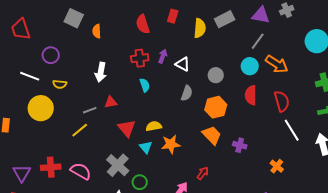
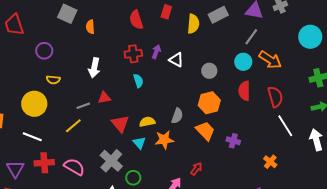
white line: (30, 76) -> (32, 137), moved
gray semicircle: (187, 93) -> (177, 116), moved

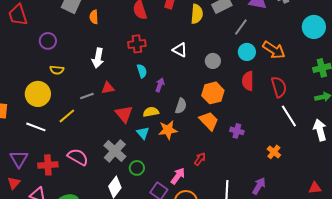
gray line: (251, 37) -> (241, 27), moved
purple arrow: (156, 52) -> (160, 85), moved
yellow line: (73, 126) -> (67, 116), moved
red cross: (44, 163) -> (48, 165), moved

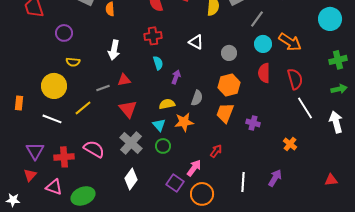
red triangle: (124, 114) -> (128, 109), moved
orange trapezoid: (209, 121) -> (225, 113), turned -115
green circle: (137, 168) -> (163, 146), moved

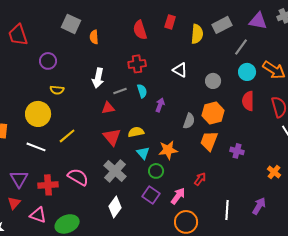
gray line: (103, 88) -> (120, 91), moved
gray semicircle: (197, 98) -> (189, 121), moved
yellow semicircle: (167, 104) -> (136, 132), moved
green circle: (163, 146) -> (156, 171), moved
purple square: (175, 183) -> (151, 195), moved

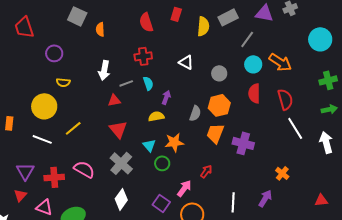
yellow semicircle: (136, 132) -> (156, 116), moved
purple cross: (237, 151) -> (243, 143), size x1.5
orange cross: (274, 172) -> (282, 173), moved
purple square: (151, 195) -> (161, 203), moved

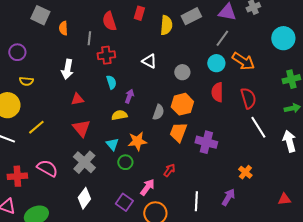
gray line: (247, 39) -> (222, 38), moved
gray line: (126, 83) -> (89, 38), moved, turned -64

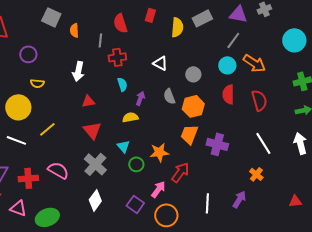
gray semicircle: (158, 112) -> (169, 96), moved, turned 140
white line: (258, 127) -> (263, 143), moved
orange star: (137, 141) -> (159, 152), moved
red arrow: (169, 170) -> (180, 172), size x1.5

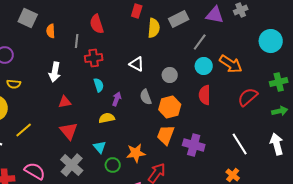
red rectangle: (150, 15) -> (137, 11), moved
gray line: (233, 40) -> (200, 42), moved
red semicircle: (259, 100) -> (248, 97), moved, turned -115

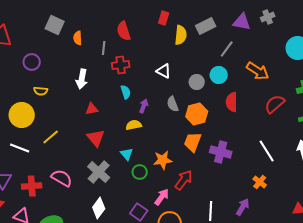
cyan circle: (204, 66) -> (219, 75), moved

